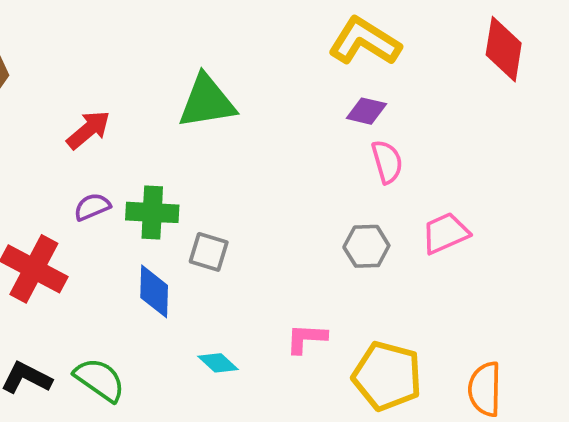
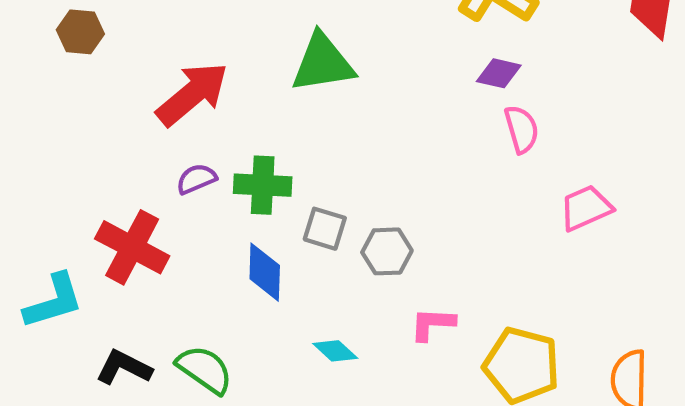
red arrow: (88, 130) -> (192, 94), size x1.5
gray hexagon: (366, 246) -> (387, 251), moved

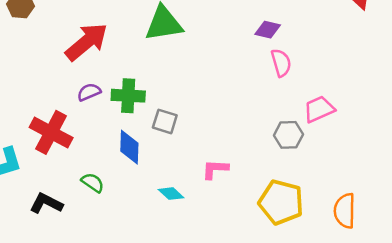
gray hexagon: (387, 251) -> (288, 135), moved
pink L-shape: (432, 324) -> (215, 169), moved
green semicircle: (205, 369) -> (93, 183), moved, size x0.7

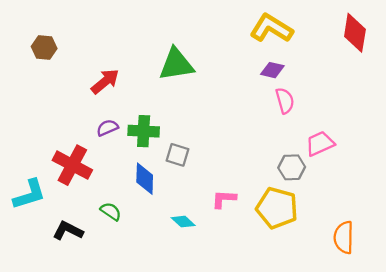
red arrow: (87, 42) -> (105, 81), size x0.7
yellow pentagon: (281, 202) -> (277, 208), moved

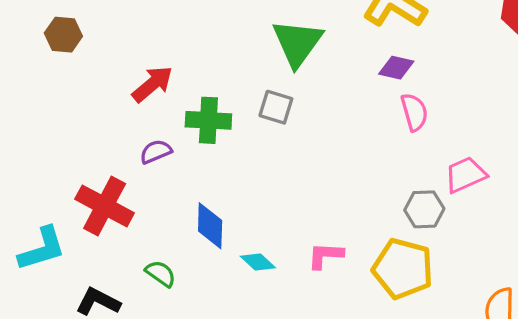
green triangle: (176, 64) -> (297, 43), moved, turned -45
green cross: (144, 131) -> (208, 120), moved
gray square: (177, 155) -> (276, 107), moved
cyan diamond: (183, 222) -> (258, 262), moved

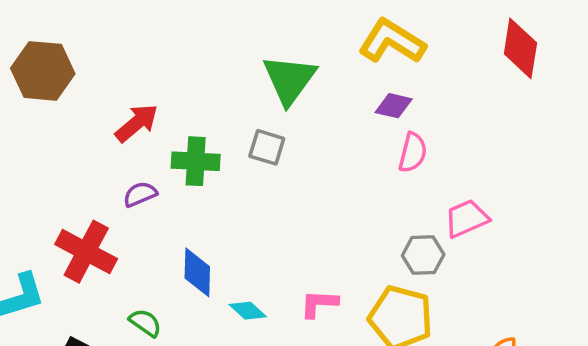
brown hexagon: (63, 35) -> (43, 71), size x1.6
pink semicircle: (414, 112) -> (413, 153), turned 30

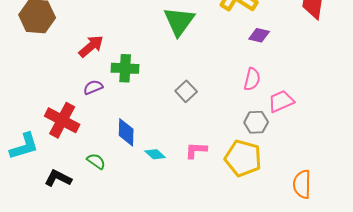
purple diamond: (394, 106) -> (259, 35), moved
gray square: (267, 147) -> (186, 91), moved, turned 30
pink semicircle: (413, 153) -> (252, 79), moved

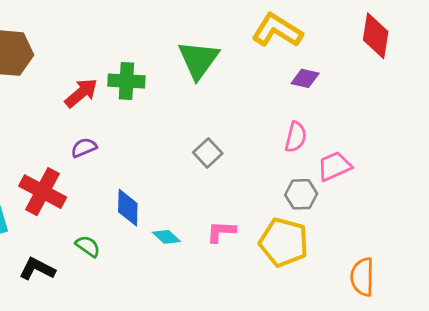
green cross: (125, 68) -> (126, 81), moved

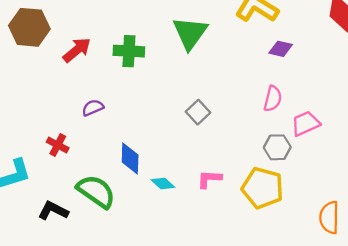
red arrow: (81, 93) -> (77, 50), moved
red cross: (43, 192) -> (58, 145), size x0.6
green semicircle: (88, 246) -> (96, 191), size x1.8

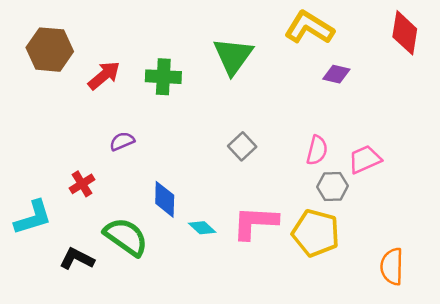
pink semicircle: (273, 99) -> (317, 150), moved
red cross: (58, 145) -> (82, 184), turned 30
pink L-shape: (209, 179) -> (255, 223), size x1.6

